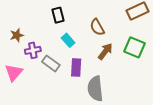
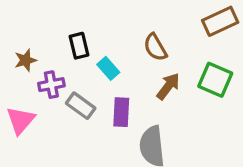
black rectangle: (58, 15) -> (79, 46), moved

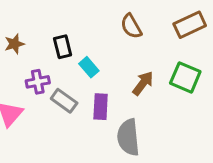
brown semicircle: (155, 47) -> (131, 26), moved
brown star: (25, 60) -> (14, 44), moved

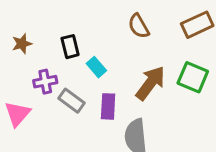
brown arrow: (143, 83) -> (150, 83), size x1.4

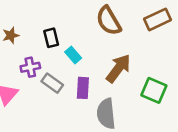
brown semicircle: (139, 26) -> (109, 21), size x1.4
green square: (193, 77) -> (154, 90), moved

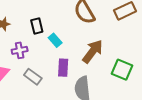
gray rectangle: (52, 83) -> (33, 77), moved

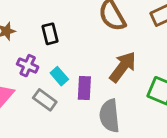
cyan rectangle: (55, 40) -> (59, 76), moved
purple cross: (20, 50) -> (28, 66), turned 35

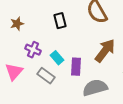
black rectangle: (50, 34) -> (60, 21), moved
gray semicircle: (110, 116) -> (95, 88), turned 80

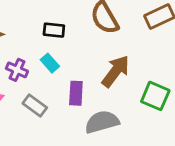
black rectangle: (60, 21) -> (54, 30), turned -70
cyan rectangle: (57, 58) -> (50, 63), moved

